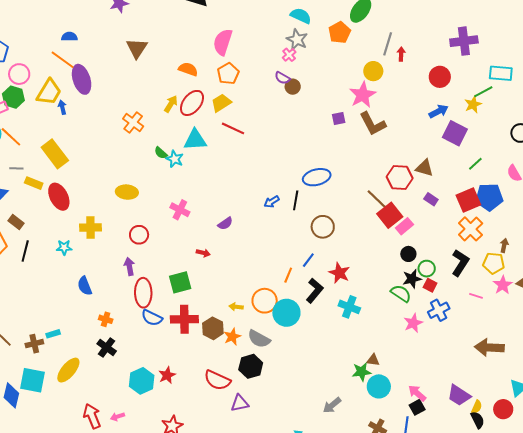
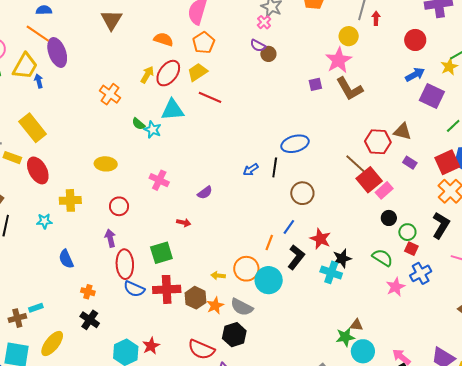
black star: (412, 279) -> (342, 258), moved

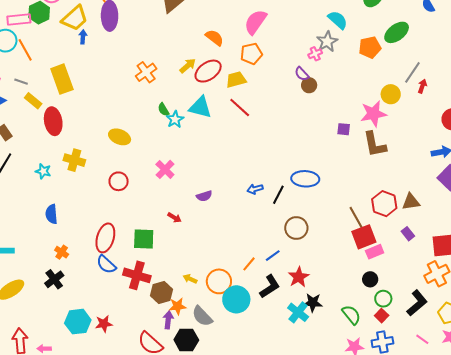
brown triangle: (402, 131) -> (411, 202), turned -42
purple arrow: (110, 238) -> (168, 320), moved

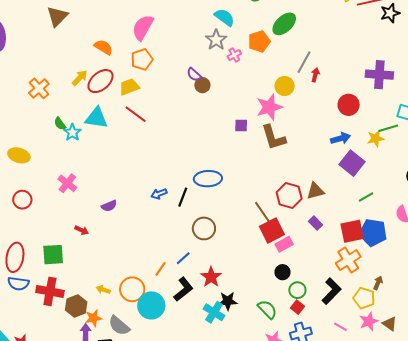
pink cross: (315, 54) -> (234, 55), moved
blue semicircle: (106, 264) -> (18, 284), turned -30

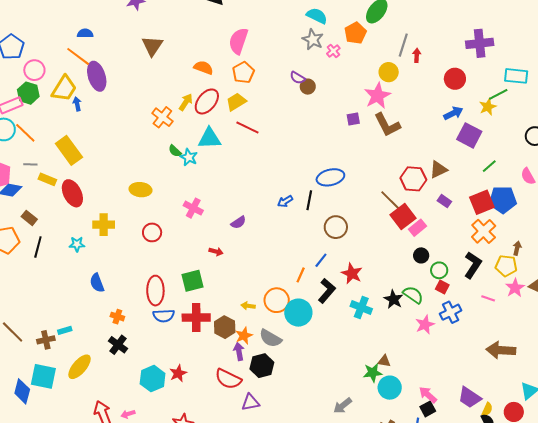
orange cross: (39, 88) -> (162, 117), moved
black star: (228, 301) -> (393, 299), moved, turned -30

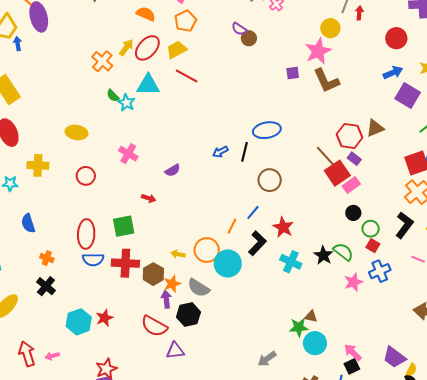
purple rectangle: (444, 201) -> (354, 159), moved

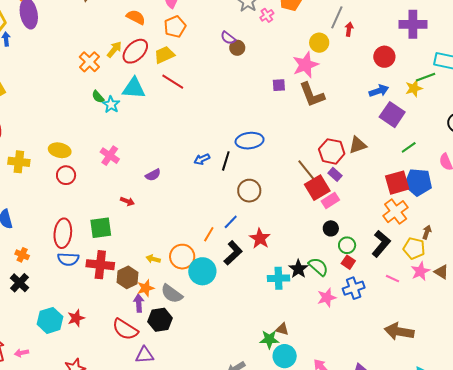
yellow ellipse: (76, 132) -> (60, 150), moved
cyan cross: (291, 262) -> (278, 278), moved, turned -30

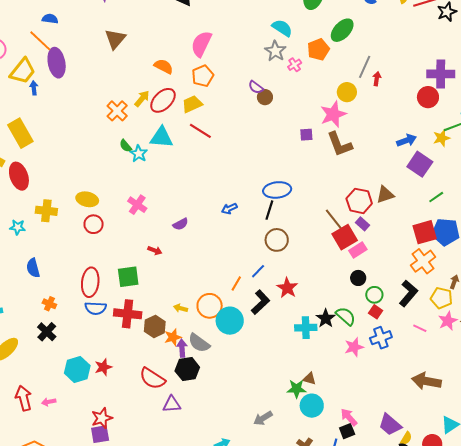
red circle: (384, 57) -> (428, 97), moved
black line: (226, 161) -> (269, 210), moved
purple arrow: (139, 303) -> (182, 348), moved

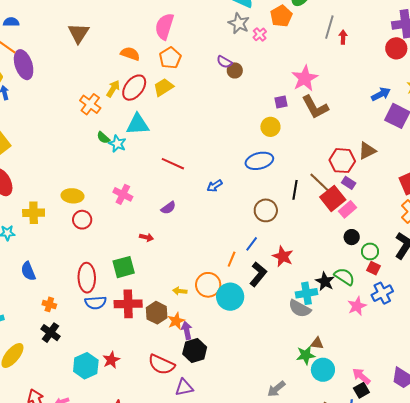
yellow circle: (347, 92) -> (270, 127), moved
red line: (200, 131) -> (173, 164), moved
black line: (269, 210) -> (295, 190), moved
gray semicircle: (199, 343) -> (300, 309), moved

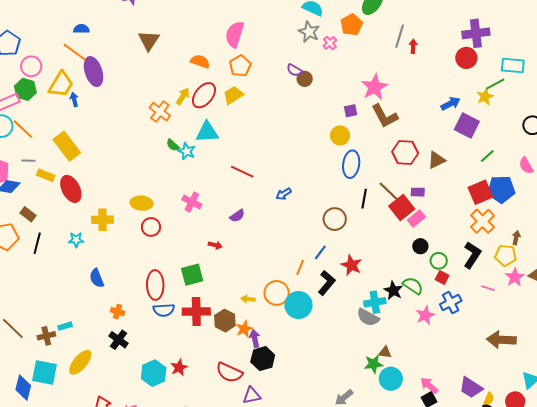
blue ellipse: (259, 161) -> (351, 164), moved, turned -68
red hexagon: (342, 161) -> (405, 152), moved
purple rectangle: (349, 183) -> (418, 192), turned -32

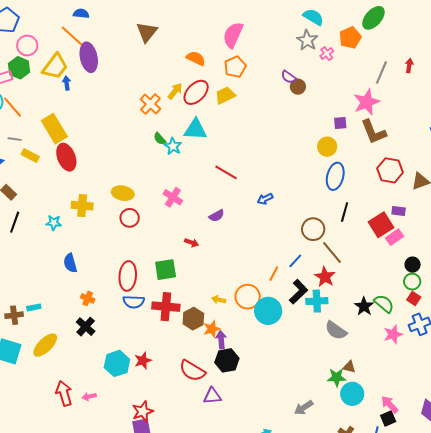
gray line: (400, 36) -> (381, 73), moved
red ellipse: (71, 189) -> (66, 157), moved
brown line: (389, 192) -> (332, 252), moved
black circle: (420, 246) -> (413, 265), moved
cyan cross: (375, 302) -> (317, 301), moved

